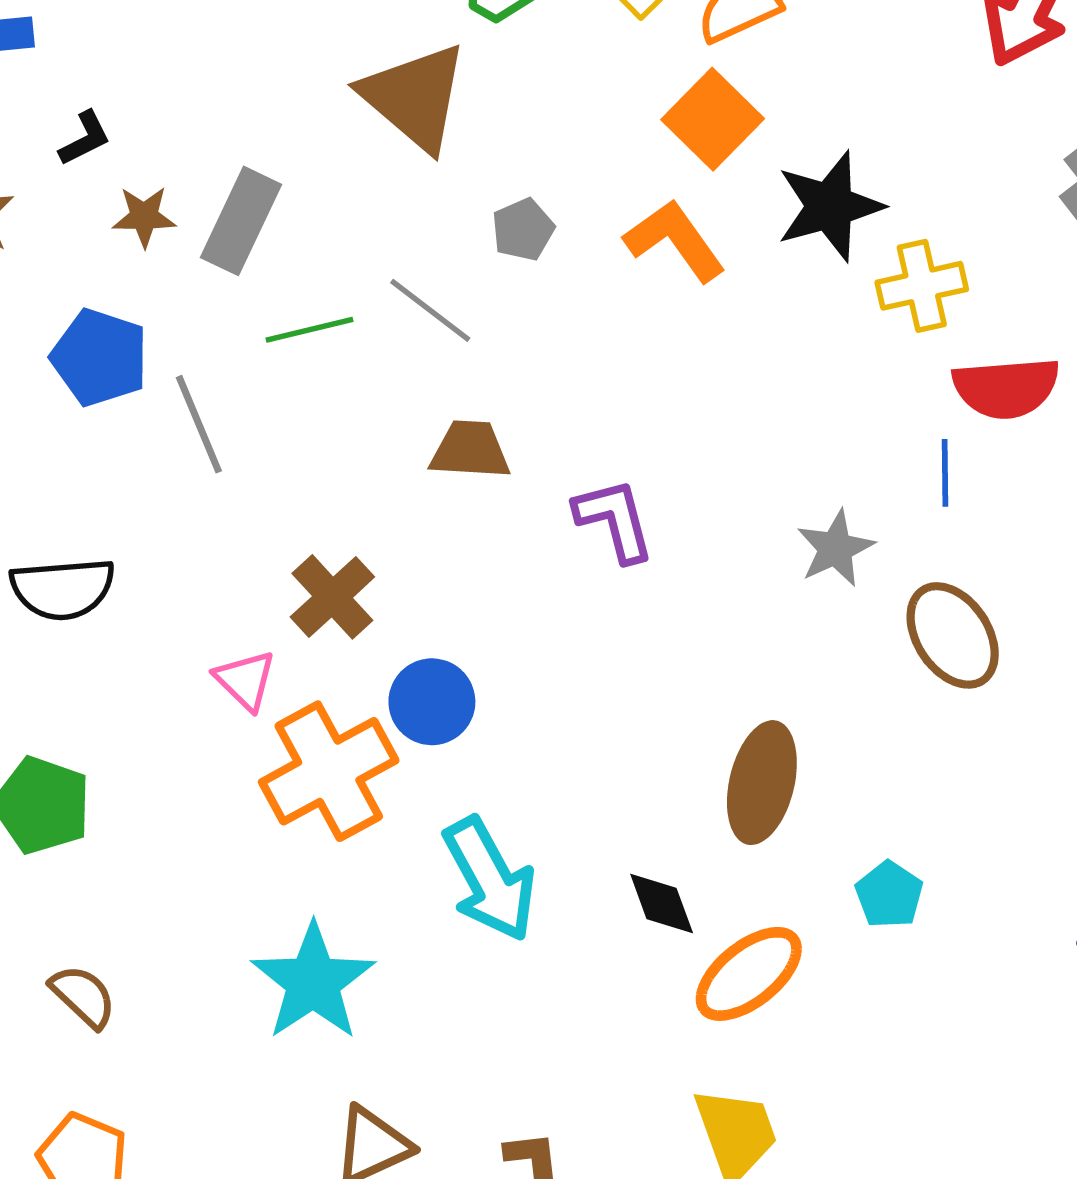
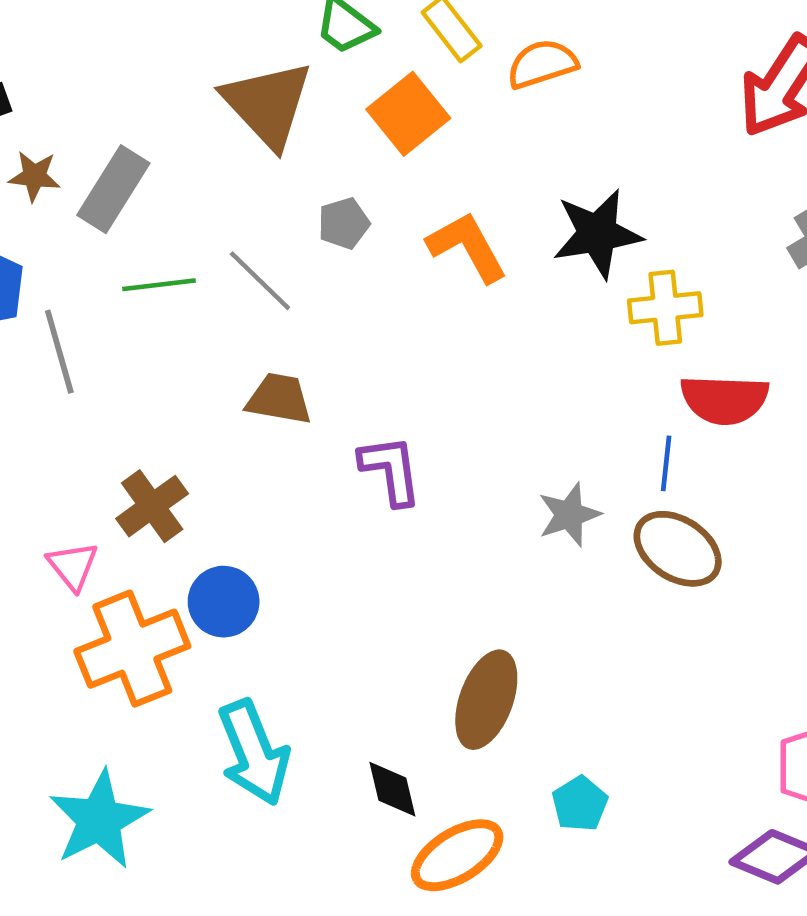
orange square: (713, 119) -> (408, 114), moved
brown ellipse: (953, 635) -> (678, 549), moved, turned -30

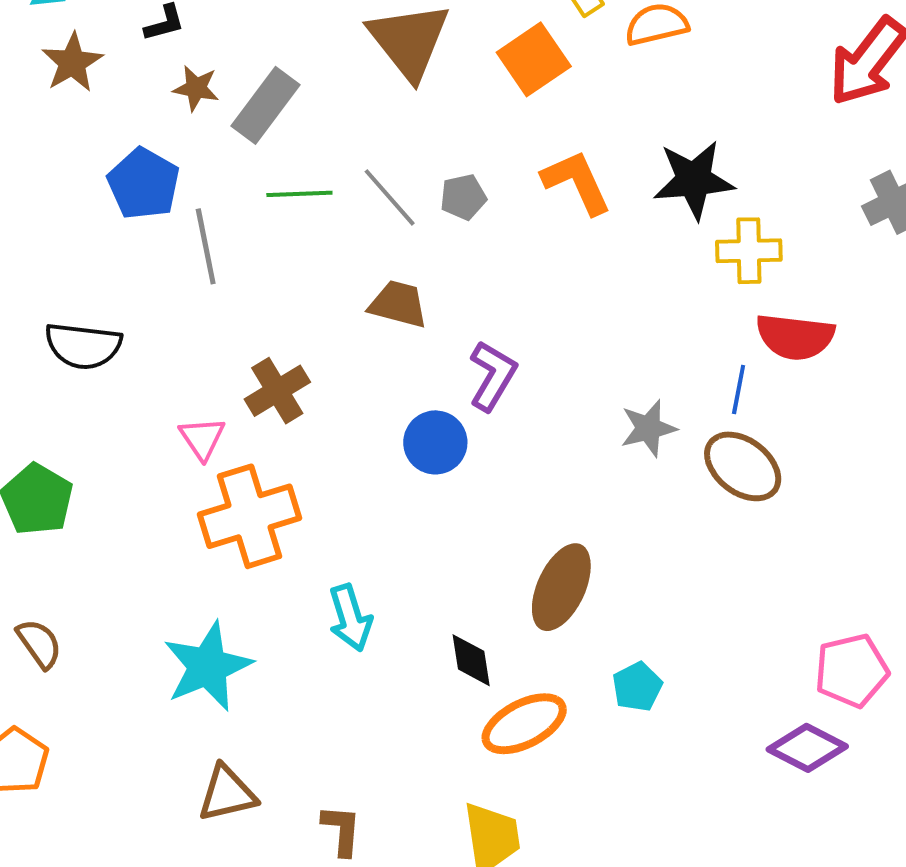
gray pentagon: (344, 223) -> (463, 197), moved
purple L-shape: (391, 470) -> (493, 376), turned 34
blue circle: (224, 602) -> (435, 442), moved
cyan arrow: (254, 753) -> (350, 618), size x0.7

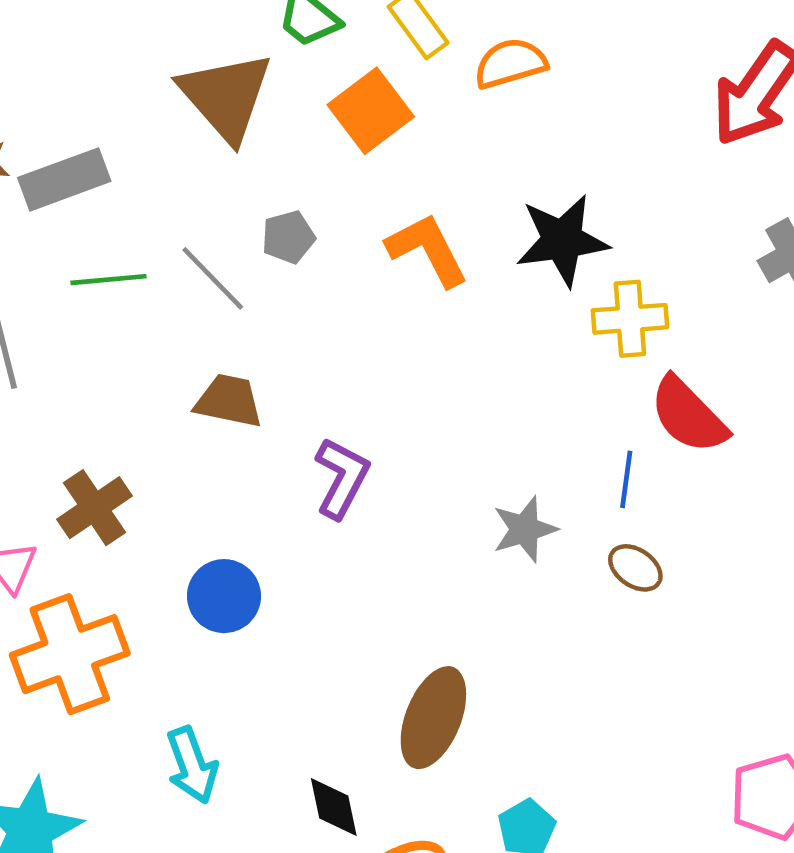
gray rectangle: (266, 105) -> (64, 179), turned 36
gray pentagon: (463, 197) -> (288, 237), moved
red semicircle: (795, 337) -> (688, 415), turned 42
blue circle: (435, 442) -> (224, 596), moved
brown ellipse: (743, 466) -> (635, 568), size x0.6

